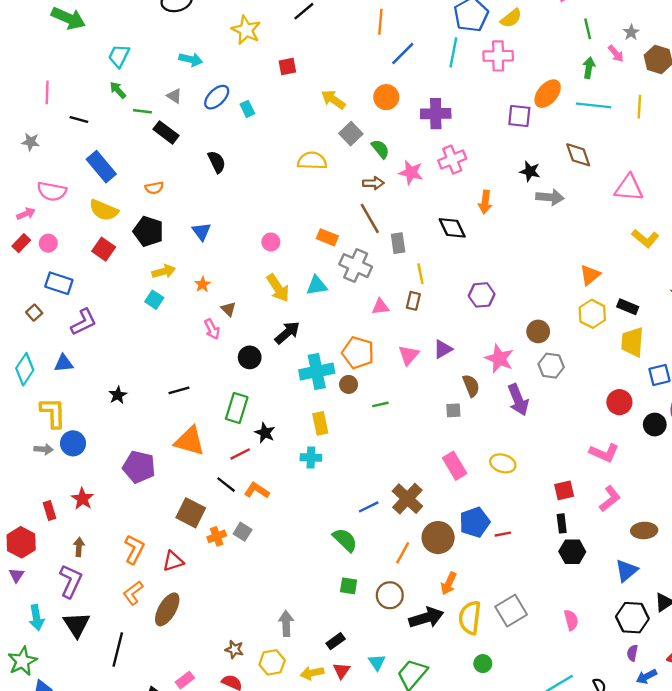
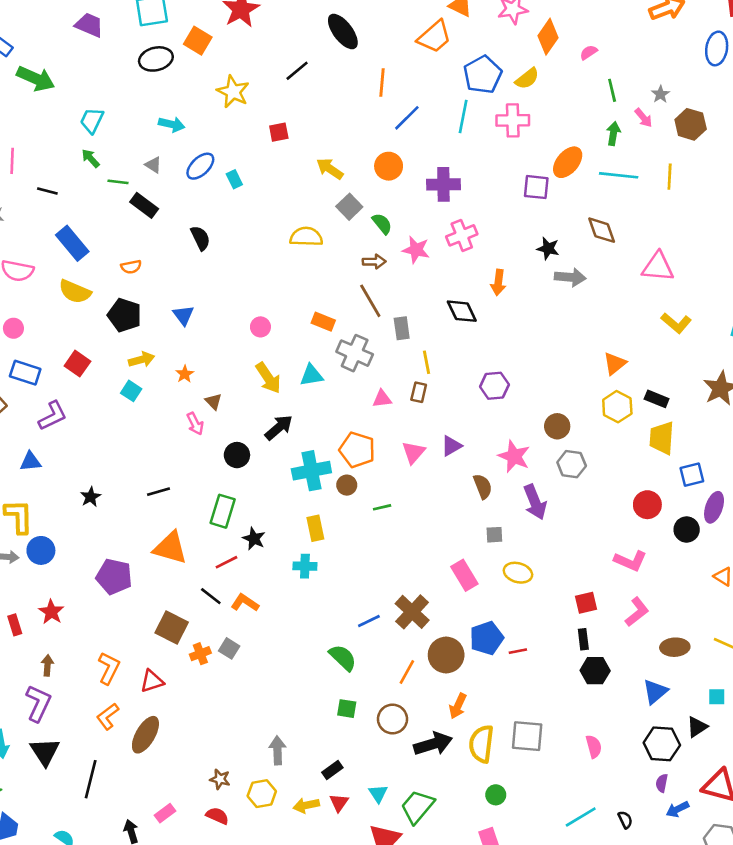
red square: (104, 249) -> (77, 364), moved
gray square: (453, 410) -> (494, 535), moved
gray square: (511, 611) -> (527, 736), turned 36

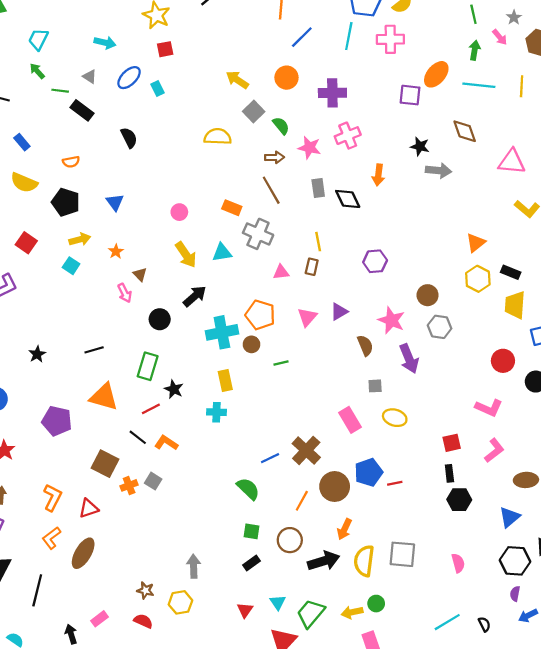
red square: (279, 132) -> (165, 49), moved
blue rectangle: (72, 243) -> (22, 142), size x0.6
gray rectangle: (402, 328) -> (318, 188), moved
black rectangle: (332, 770) -> (251, 563), moved
yellow arrow: (306, 805) -> (352, 612), moved

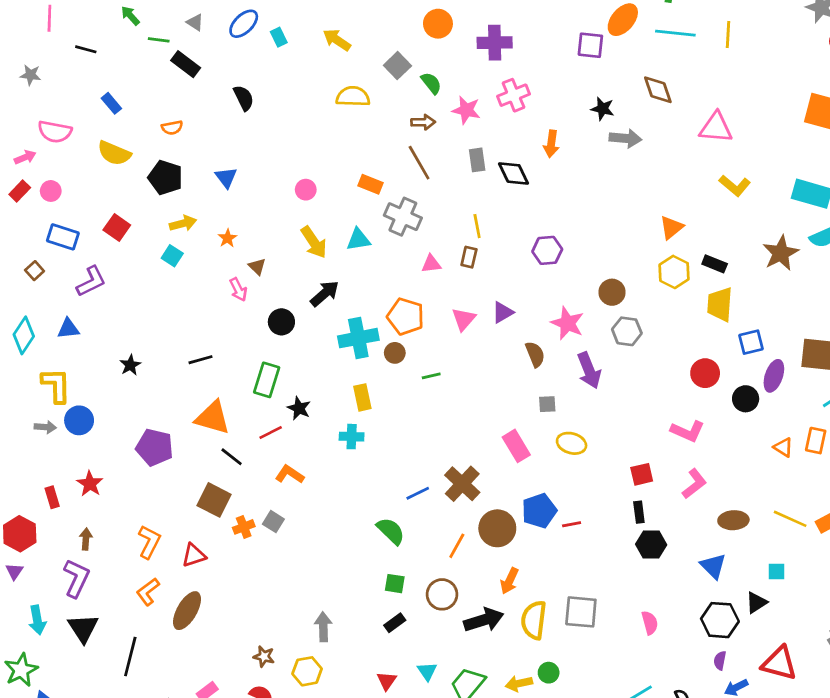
yellow arrow: (237, 80) -> (337, 40), moved
black line: (138, 437) -> (232, 457), moved
blue triangle: (510, 517) -> (713, 566), turned -35

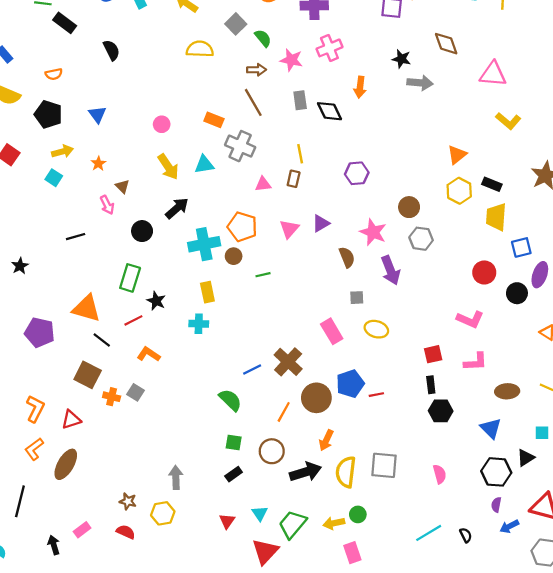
black line: (200, 360) -> (76, 237), moved
pink L-shape: (694, 484) -> (476, 362), turned 35
orange cross: (244, 527) -> (112, 397), turned 35

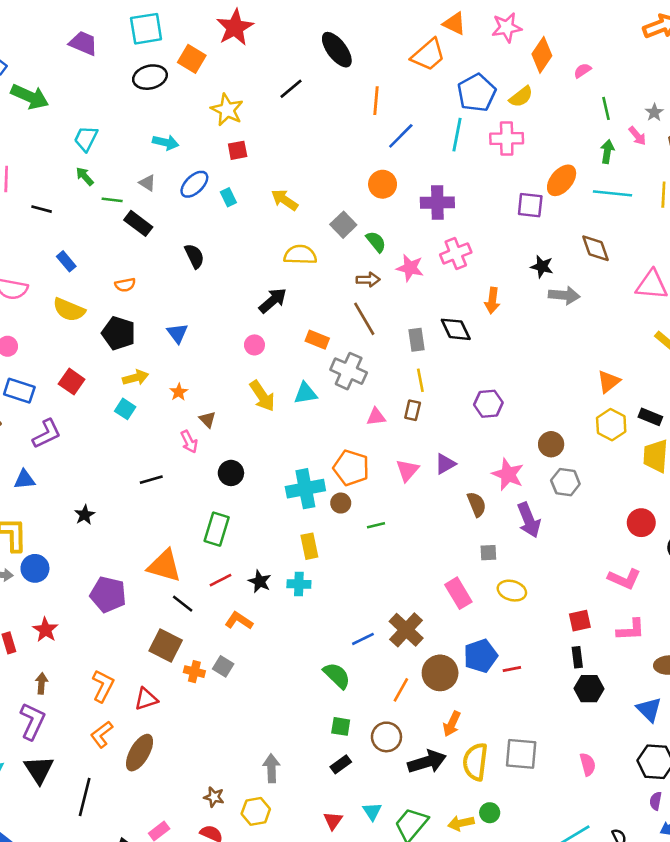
gray rectangle: (300, 100) -> (417, 340), moved
black arrow: (177, 208) -> (273, 301), moved
black star: (156, 301) -> (260, 581), moved

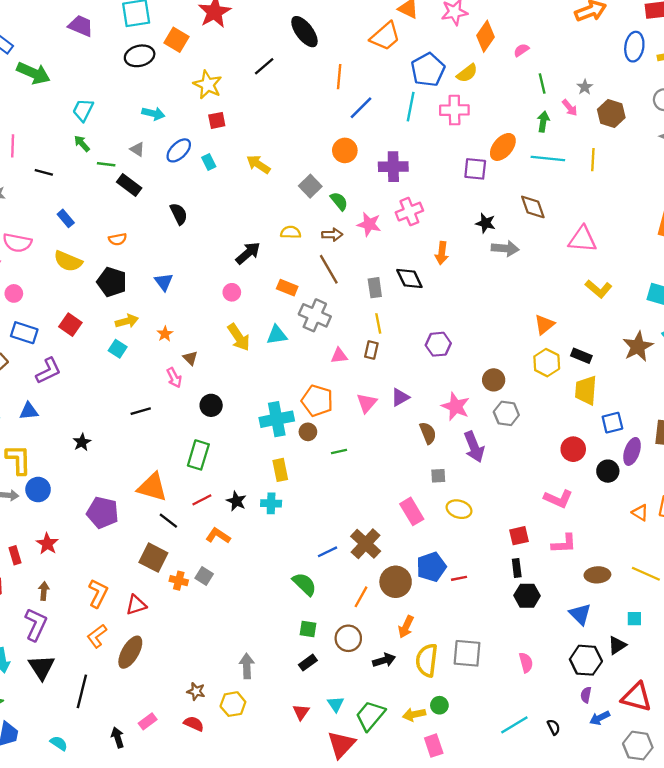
yellow semicircle: (300, 255) -> (291, 232), moved, size x0.7
black arrow: (427, 762) -> (384, 660), size x0.7

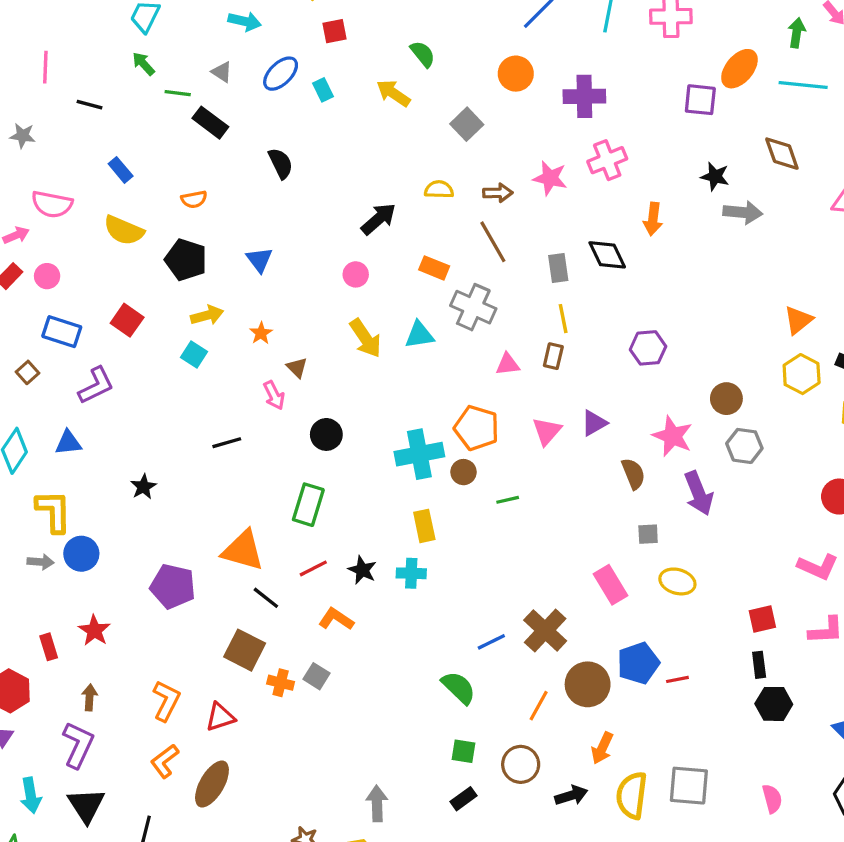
green semicircle: (339, 201) -> (423, 54), moved

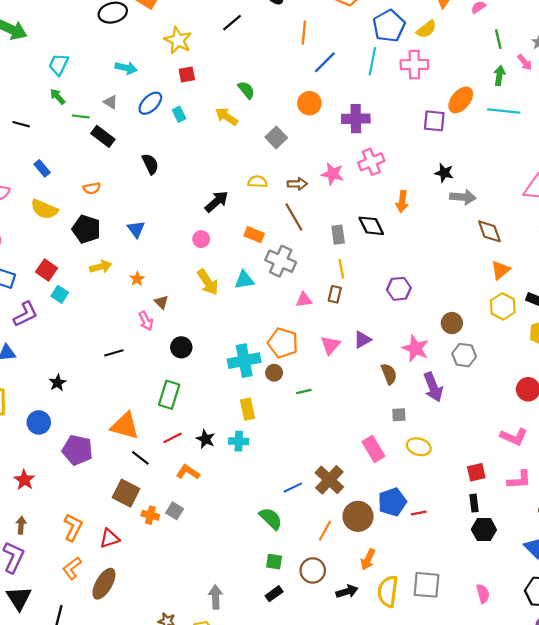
brown diamond: (782, 154) -> (489, 231), moved
cyan square: (194, 354) -> (60, 294), moved
blue circle: (81, 554) -> (39, 422), moved

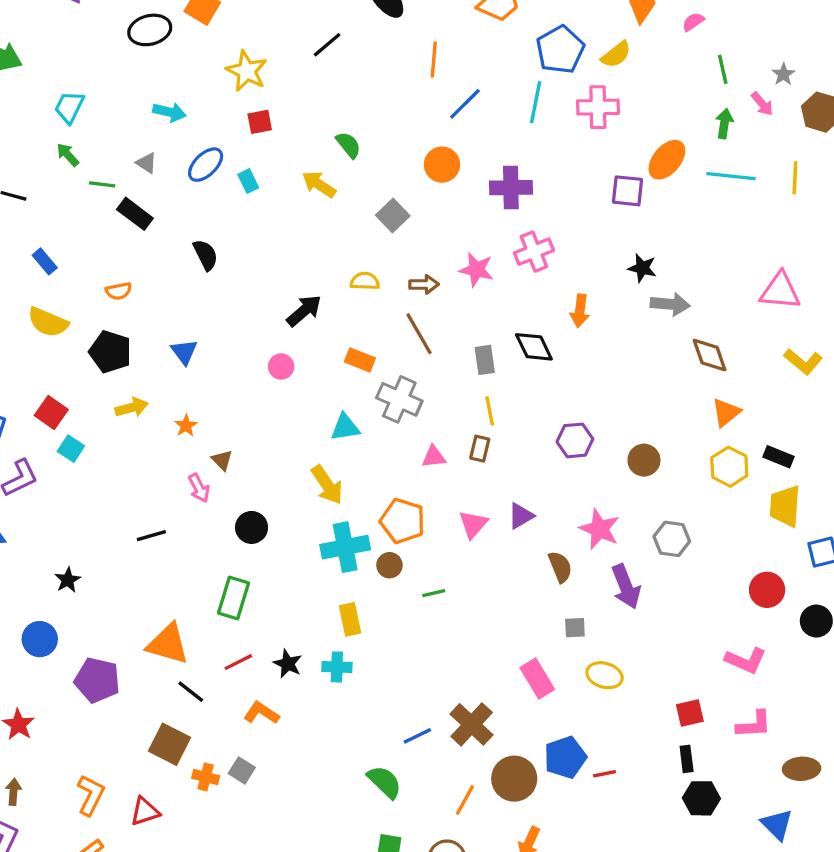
yellow arrow: (208, 282) -> (327, 485), moved
brown circle: (452, 323) -> (644, 460), moved

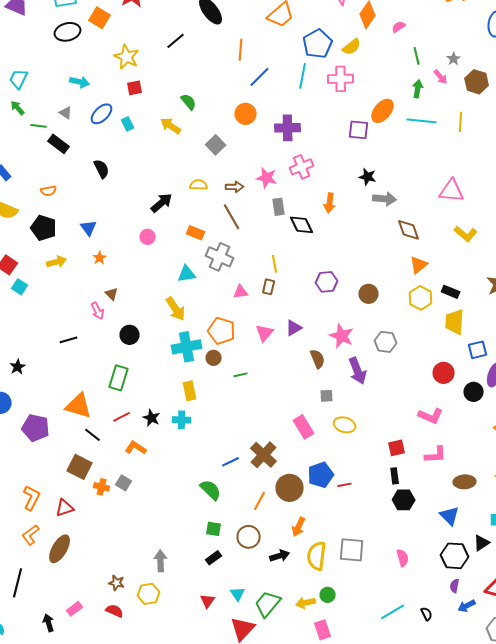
gray rectangle: (485, 360) -> (279, 207), moved
orange star: (186, 426) -> (100, 258), moved

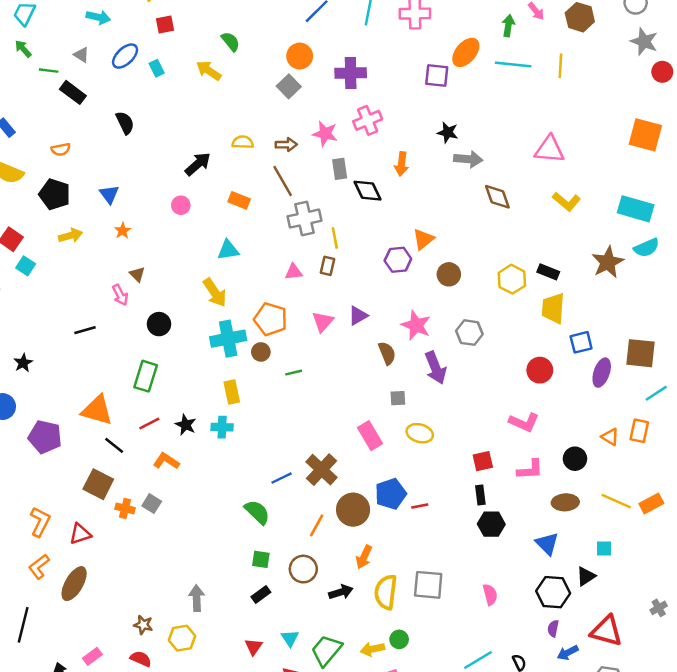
gray square: (216, 145) -> (289, 86), moved
gray cross: (220, 257) -> (305, 219), moved, turned -36
orange triangle: (419, 265) -> (423, 239), moved
black circle: (474, 392) -> (575, 459), moved

